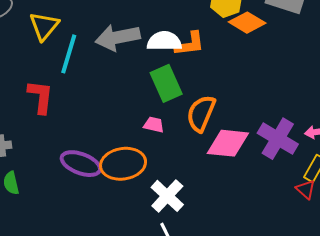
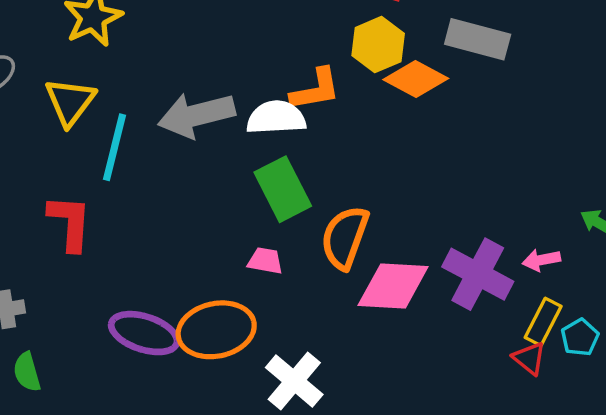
orange L-shape: (190, 44) -> (315, 90), moved

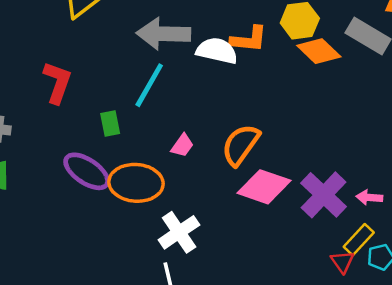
cyan line: (115, 147) -> (149, 85), moved
green rectangle: (283, 189) -> (110, 124), moved, size x0.6
pink trapezoid: (265, 261) -> (182, 145), turned 100

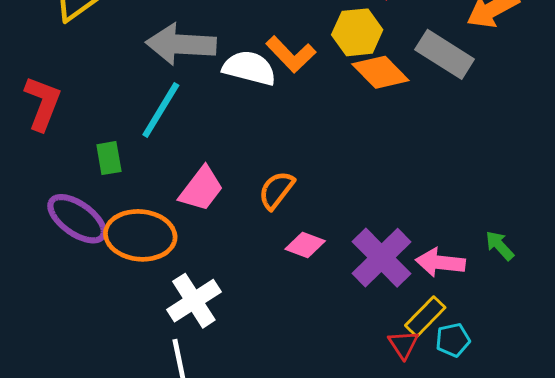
orange L-shape: (249, 39) -> (291, 54), turned 39
pink trapezoid: (182, 145) -> (201, 189), size x1.5
orange semicircle: (241, 145) -> (276, 190), size x0.7
pink diamond: (264, 187) -> (305, 245), size x0.6
pink arrow: (369, 197) -> (440, 263), size x1.4

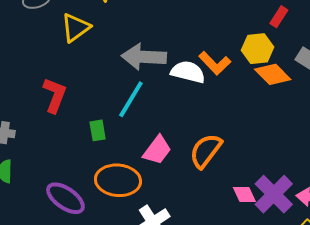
orange semicircle: (276, 190) -> (206, 151), size x1.4
purple ellipse: (77, 219) -> (65, 198), moved
pink diamond: (305, 245) -> (244, 194), moved, turned 45

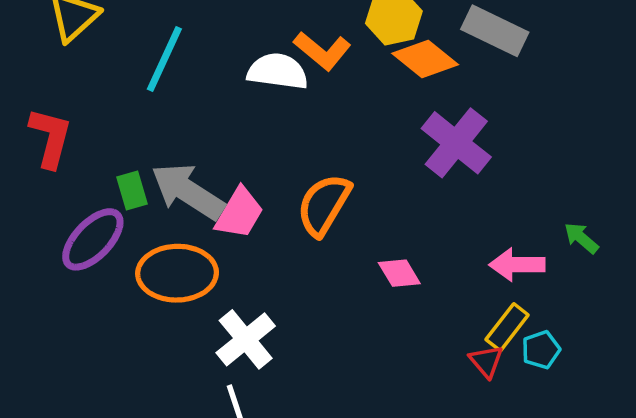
gray arrow: (144, 57) -> (188, 191), moved, turned 36
cyan line: (131, 99) -> (164, 59), moved
purple cross: (274, 194) -> (456, 143), moved
purple ellipse: (65, 198) -> (93, 239), moved, turned -75

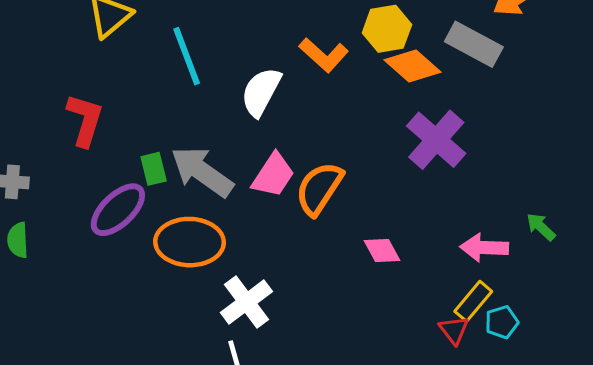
cyan line: (164, 59) -> (187, 56), turned -48
white semicircle: (278, 71) -> (261, 92), moved, turned -72
pink trapezoid: (239, 213) -> (273, 175), moved

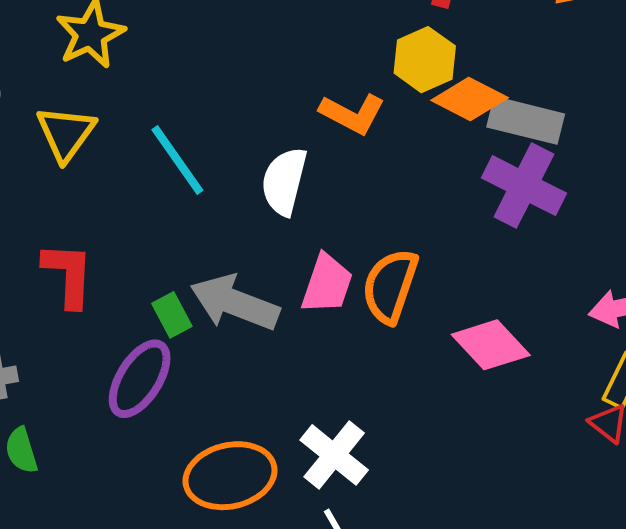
gray rectangle: (474, 44) -> (526, 120), moved
orange ellipse: (190, 242) -> (230, 476), moved
pink diamond: (382, 250) -> (491, 345), size x1.5

